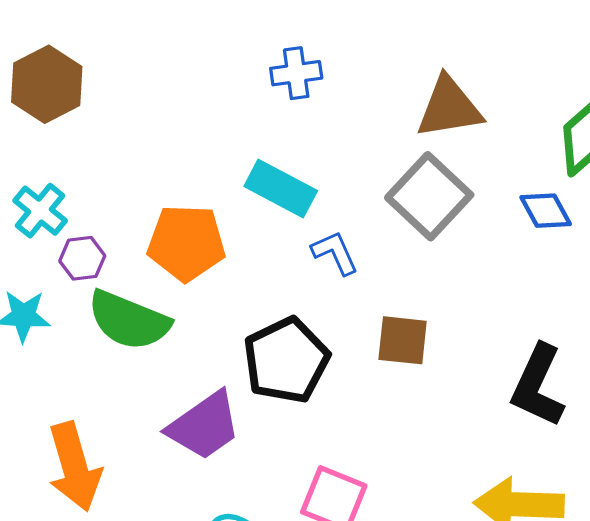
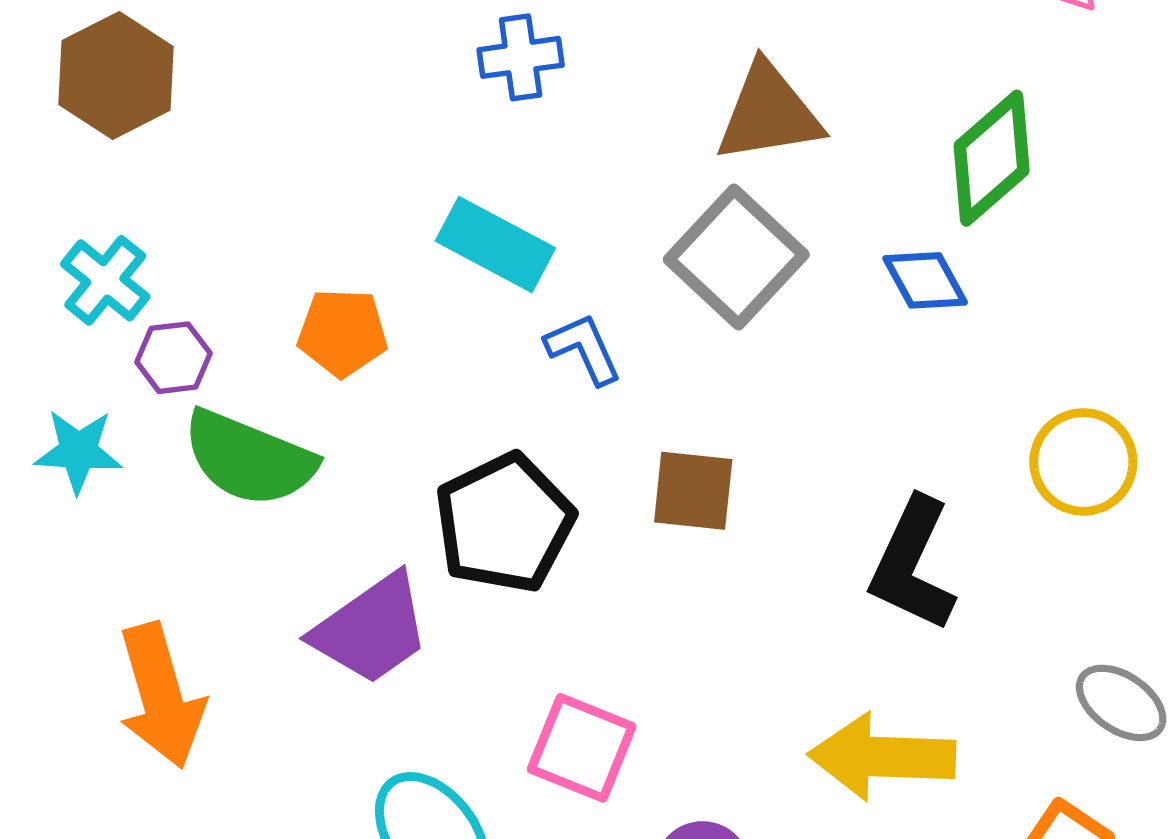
orange pentagon: (186, 243) -> (343, 333), size x0.7

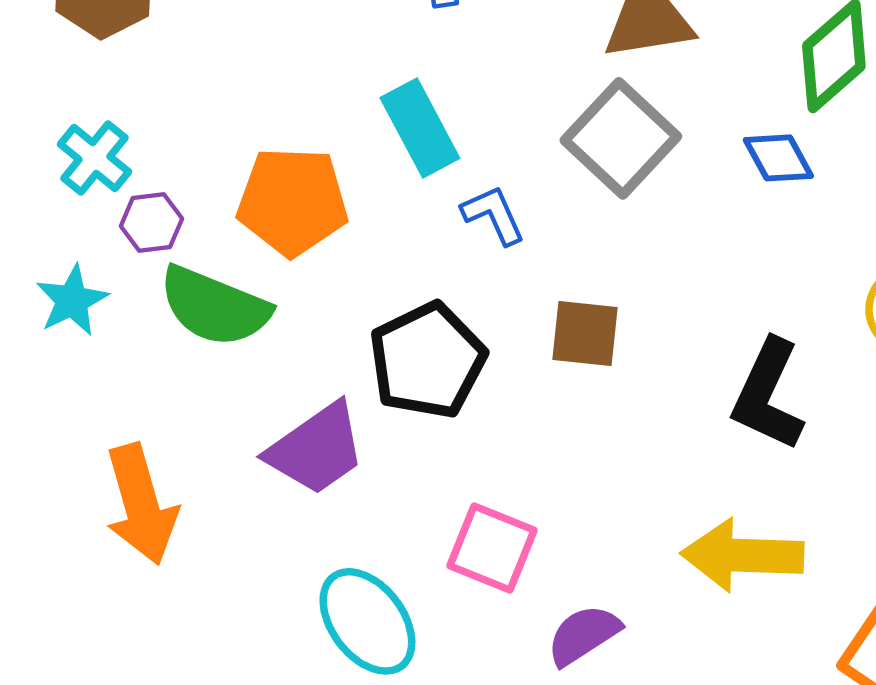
cyan rectangle: (495, 244) -> (420, 128), turned 34
orange pentagon: (343, 333) -> (292, 201), size x1.5
cyan star: (78, 451) -> (72, 300), turned -30

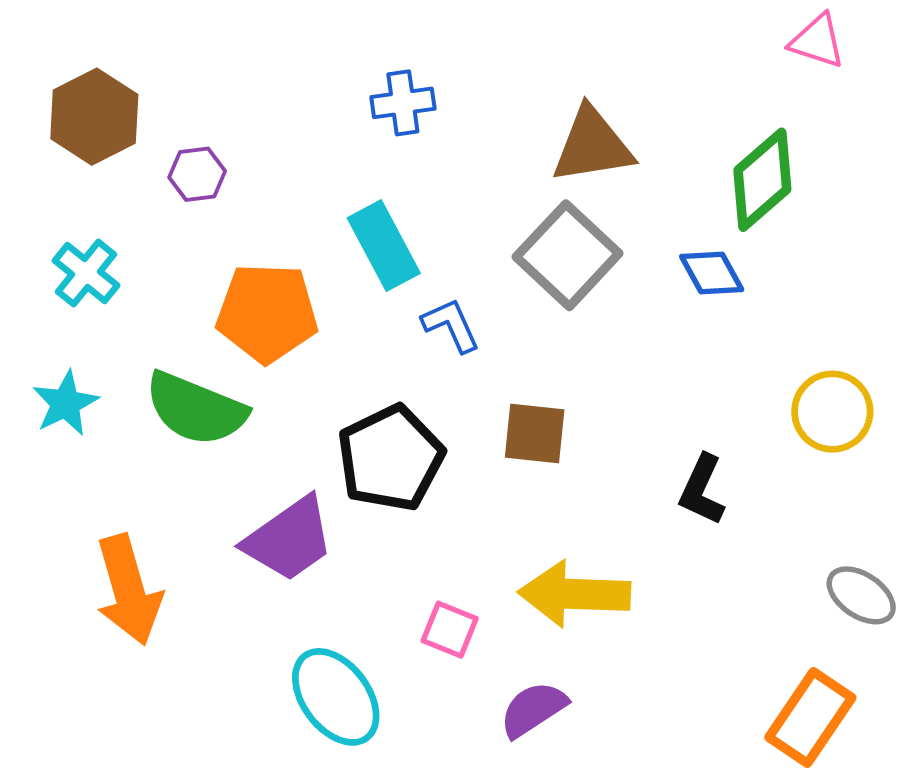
purple hexagon: (151, 222) -> (197, 174), moved
black L-shape: (768, 395) -> (702, 490), size x0.7
pink square: (492, 548) -> (450, 630), size x0.7
yellow arrow: (742, 555) -> (574, 594), moved

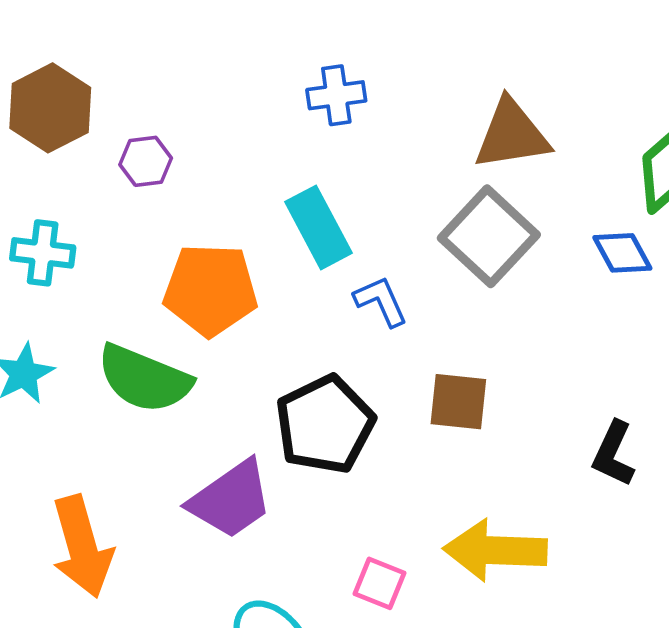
cyan cross: (86, 273) -> (43, 253), turned -32

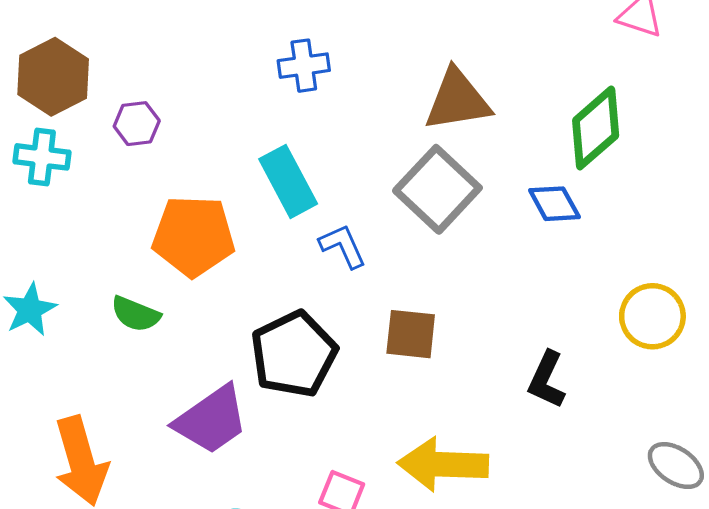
cyan cross: (43, 253) -> (42, 157), moved
green semicircle: (144, 379) -> (136, 314), size x0.6

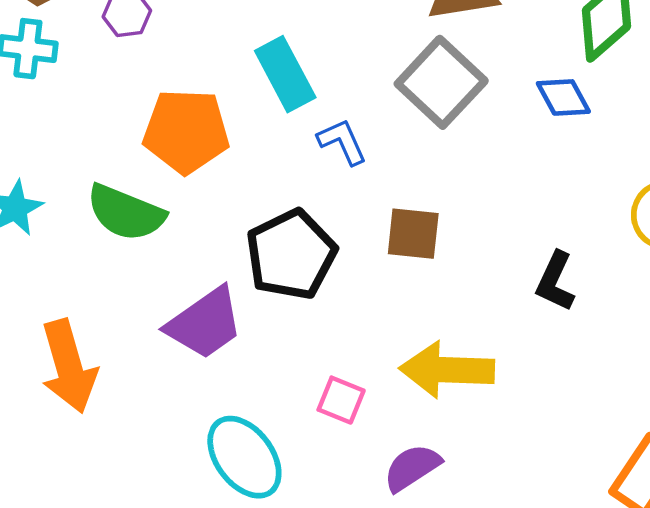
green semicircle: (136, 314) -> (126, 213), size x1.5

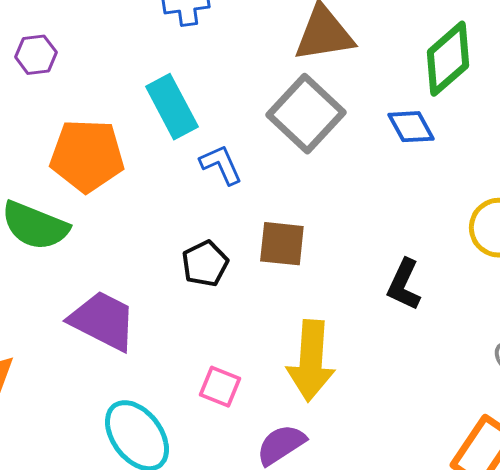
black pentagon: (291, 255) -> (205, 264), moved, size x0.6
purple trapezoid: (205, 323) -> (103, 321), turned -118
yellow arrow: (447, 370) -> (311, 361), turned -88

